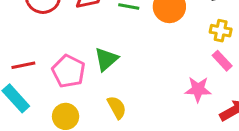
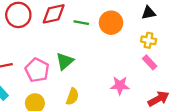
pink star: (198, 89) -> (120, 86), moved
yellow semicircle: (117, 107) -> (72, 97), turned 49

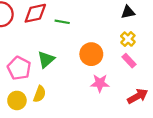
orange circle: (111, 23) -> (91, 54), moved
yellow cross: (149, 40) -> (128, 39), turned 32
yellow semicircle: (72, 97) -> (40, 94), moved

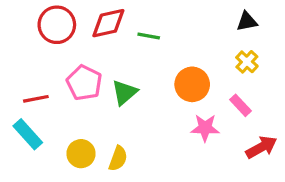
pink rectangle: (129, 61) -> (240, 105), moved
pink pentagon: (19, 68) -> (84, 83), moved
yellow semicircle: (40, 94) -> (118, 158), moved

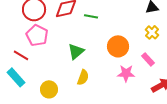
pink pentagon: (84, 83) -> (37, 35), moved
red line: (36, 99) -> (21, 55), turned 42
yellow semicircle: (118, 158) -> (83, 77), moved

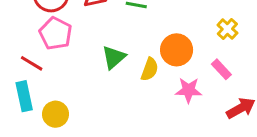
cyan rectangle: (16, 77) -> (24, 96), turned 30
yellow semicircle: (83, 77) -> (150, 69), moved
yellow circle: (49, 89) -> (55, 114), moved

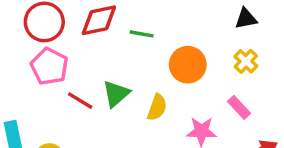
orange circle: (177, 50) -> (188, 65), moved
red line: (32, 63) -> (80, 101), moved

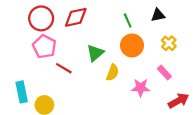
black triangle: (246, 19) -> (158, 15), moved
green line: (142, 34) -> (128, 21), moved, turned 56
green triangle: (116, 94) -> (95, 53), moved

